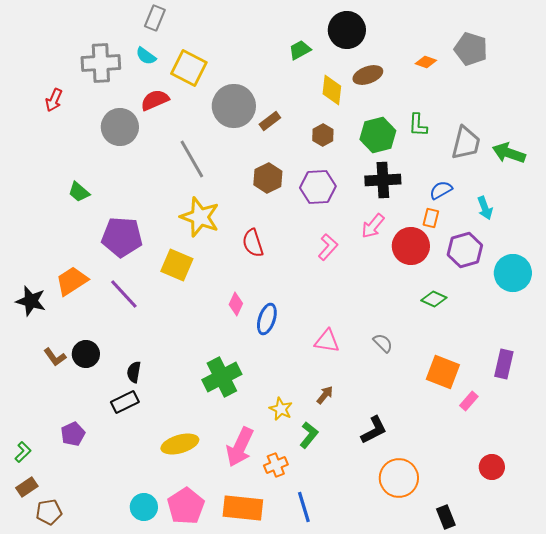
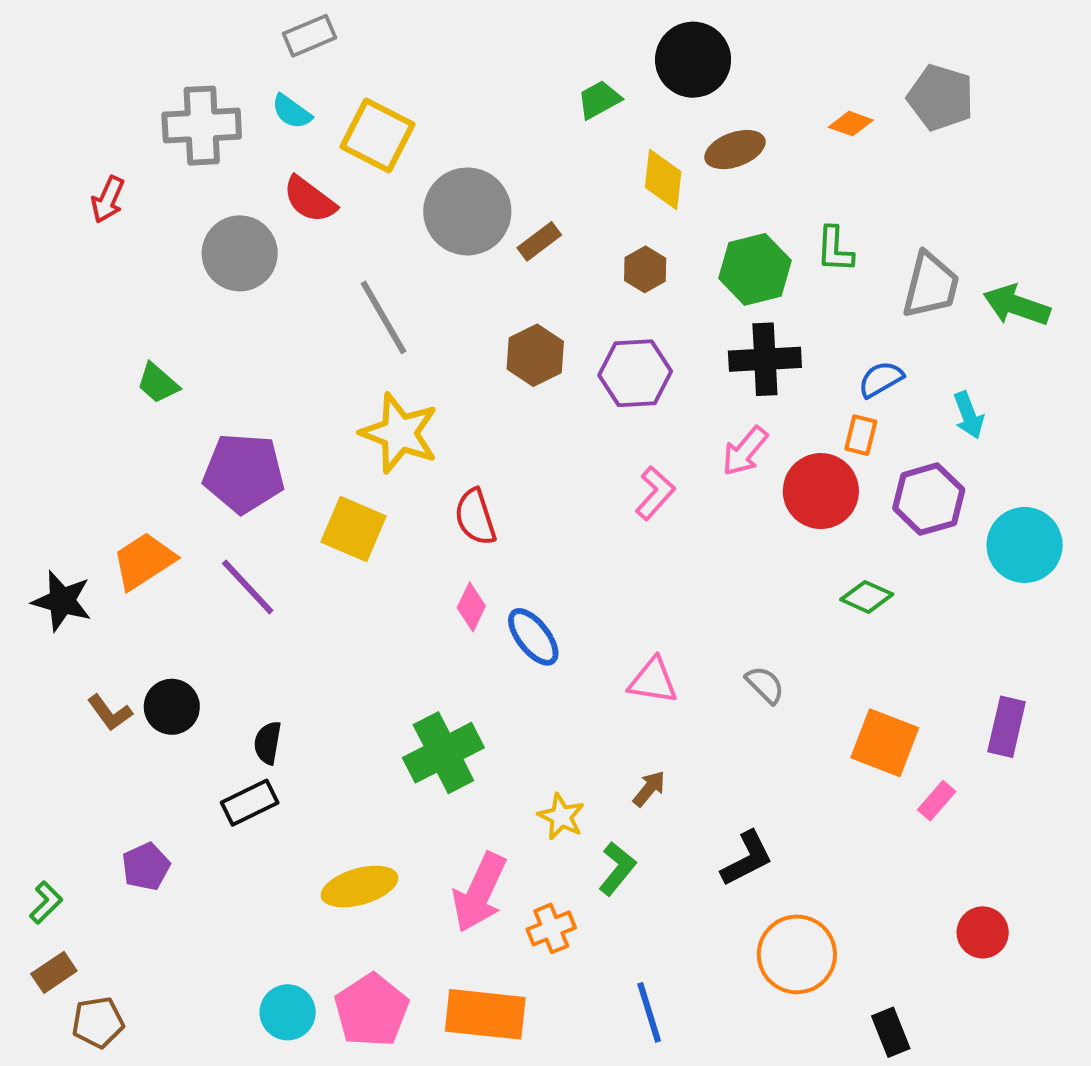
gray rectangle: (155, 18) -> (310, 36), turned 45
red semicircle: (155, 100) -> (310, 199), turned -120
red semicircle: (253, 243) -> (475, 517), moved
blue ellipse: (267, 319) -> (533, 637), turned -56
blue line: (304, 507) -> (649, 1012), moved

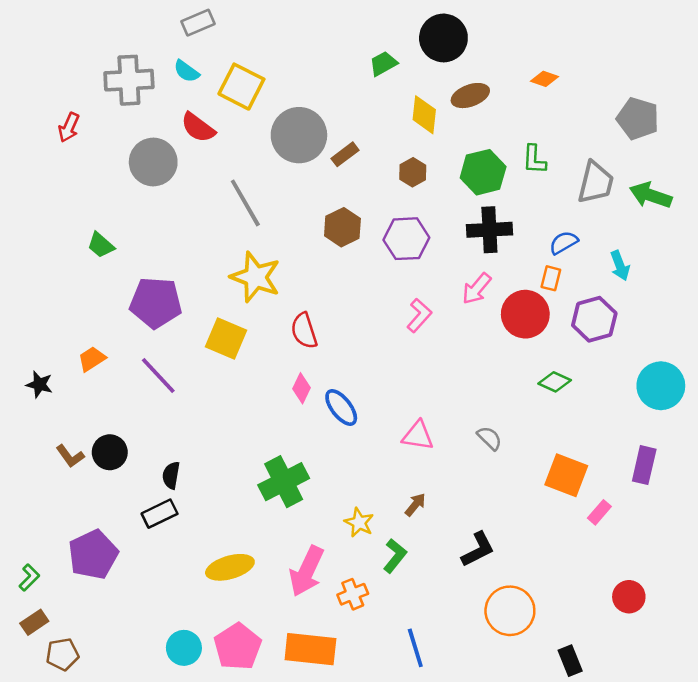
gray pentagon: (941, 98) -> (638, 119), moved
cyan circle: (1025, 545) -> (661, 386), moved
orange trapezoid: (144, 561) -> (92, 359), size x0.7
black star: (62, 601) -> (39, 384), size x0.7
purple pentagon: (146, 867) -> (93, 555), size x1.6

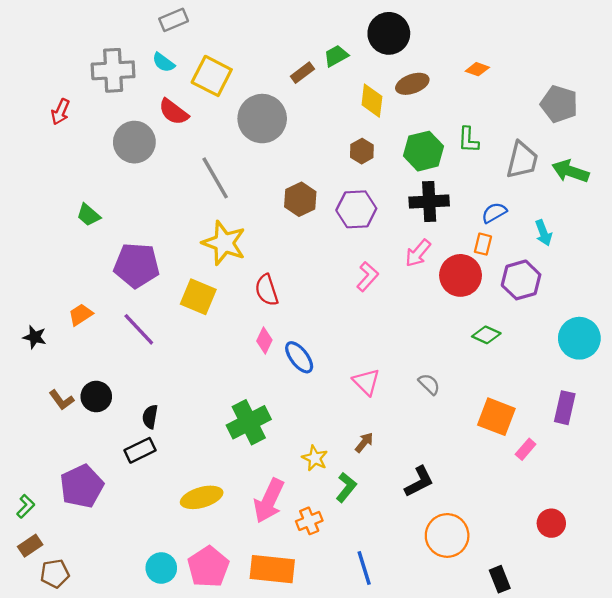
brown rectangle: (345, 154) -> (302, 73), moved
pink triangle: (418, 436) -> (366, 382), turned 36

